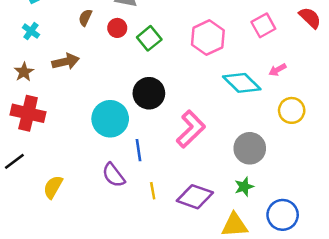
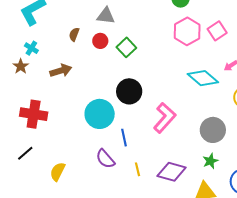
pink hexagon: (208, 38) -> (187, 31), moved
brown star: (24, 72) -> (21, 66), moved

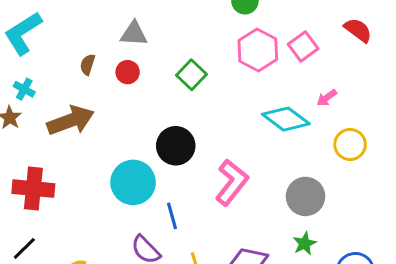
green square: (126, 47) -> (191, 75), moved
brown arrow: (61, 71) -> (71, 120), size x1.4

